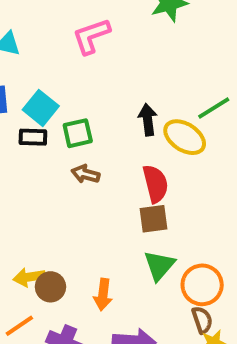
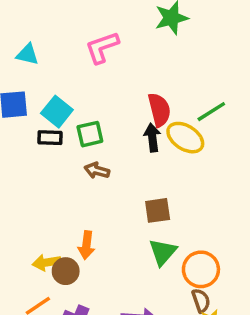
black arrow: (148, 120) -> (152, 138), moved
red semicircle: (155, 184) -> (159, 110), moved
orange arrow: (103, 295) -> (86, 245), moved

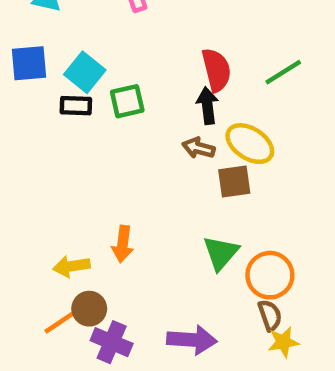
yellow ellipse: (185, 138) -> (250, 144), moved
brown arrow: (97, 171) -> (199, 148), moved
brown square: (158, 210) -> (234, 181), moved
brown circle: (66, 271) -> (89, 309), moved

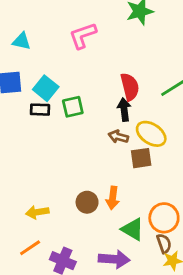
orange arrow: (123, 244) -> (113, 198), moved
green triangle: (221, 253) -> (133, 229), moved, turned -40
brown circle: (89, 309) -> (87, 202), moved

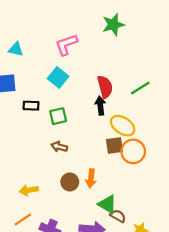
cyan square: (46, 88) -> (58, 77), moved
green square: (73, 107) -> (58, 116), moved
brown arrow: (118, 137) -> (59, 147), moved
orange circle: (164, 218) -> (133, 151), moved
brown semicircle: (164, 244) -> (118, 216), moved, turned -42

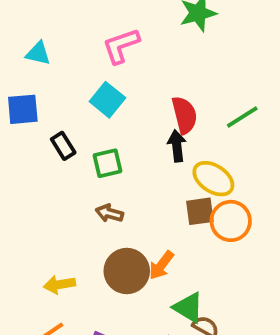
black rectangle: (31, 106) -> (63, 146), turned 56
orange arrow: (91, 178) -> (161, 265), turned 30
brown circle: (70, 182) -> (127, 271), size x1.5

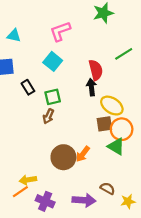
green line: (242, 117) -> (124, 54), moved
brown arrow: (109, 213) -> (48, 116), moved, turned -80
yellow arrow: (59, 284) -> (28, 180), moved
green triangle: (188, 308) -> (116, 146), moved

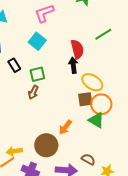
brown circle: (63, 157) -> (46, 145), moved

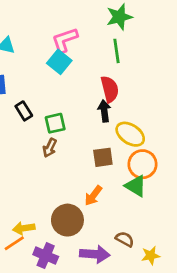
green line: (103, 34) -> (117, 51), moved, turned -66
cyan square: (37, 41) -> (59, 62), moved
brown square: (85, 99) -> (103, 157), moved

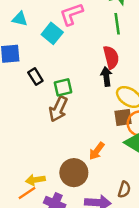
cyan square: (59, 62) -> (52, 33), moved
brown arrow: (50, 148) -> (58, 109), size x1.5
brown square: (103, 157) -> (123, 117), moved
brown semicircle: (125, 239) -> (124, 189), turned 77

